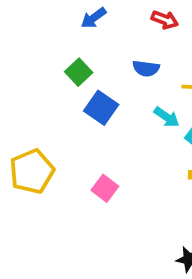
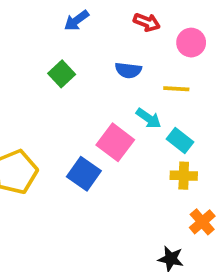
blue square: (101, 108) -> (84, 174), moved
pink square: (105, 188) -> (115, 142), moved, size x1.4

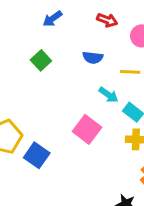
pink square: (115, 142) -> (87, 129), moved
blue square: (84, 174) -> (37, 155), moved

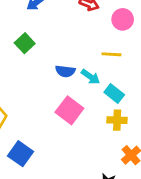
blue semicircle: (93, 57) -> (65, 71), moved
blue square: (37, 155) -> (20, 154), moved

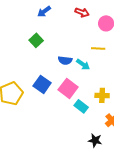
cyan rectangle: (114, 94) -> (81, 106), moved
blue square: (20, 154) -> (42, 84), moved

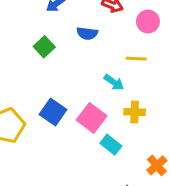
blue semicircle: (65, 60) -> (87, 33), moved
yellow cross: (102, 95) -> (135, 112), moved

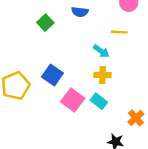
yellow cross: (135, 112) -> (102, 75), moved
pink square: (92, 118) -> (73, 100), moved

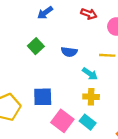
blue semicircle: (80, 12) -> (69, 52), moved
blue square: (52, 75) -> (43, 97), turned -36

